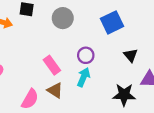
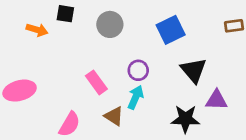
black triangle: (131, 55) -> (194, 70), size x1.5
brown triangle: (55, 90) -> (114, 116), moved

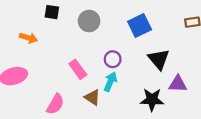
orange arrow: (37, 30) -> (28, 38), moved

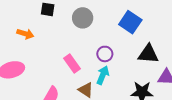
blue square: (140, 26) -> (130, 22), turned -30
black triangle: (159, 59) -> (148, 54), turned -45

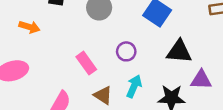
cyan arrow: (103, 75) -> (134, 86), moved

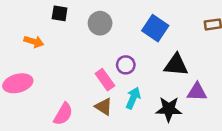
pink rectangle: (86, 63) -> (105, 80), moved

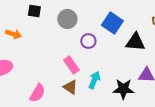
purple circle: (126, 65) -> (88, 41), moved
black triangle: (176, 65) -> (135, 42), moved

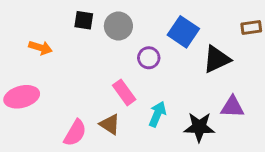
black square: (34, 11) -> (84, 20), moved
black triangle: (135, 42) -> (217, 59), turned -30
brown triangle: (70, 87) -> (110, 124), moved

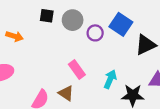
purple circle: (149, 58) -> (95, 33), moved
cyan arrow: (157, 114) -> (110, 79), moved

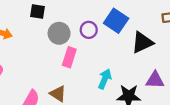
gray circle: (73, 20) -> (59, 33), moved
pink rectangle: (77, 70) -> (69, 57), moved, turned 54

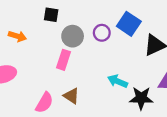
pink rectangle: (69, 57) -> (64, 60), moved
cyan arrow: (105, 79) -> (118, 81), turned -90

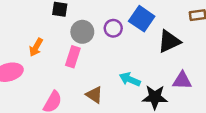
orange arrow: (17, 36) -> (36, 47), moved, turned 102
brown triangle: (71, 96) -> (94, 95), moved

